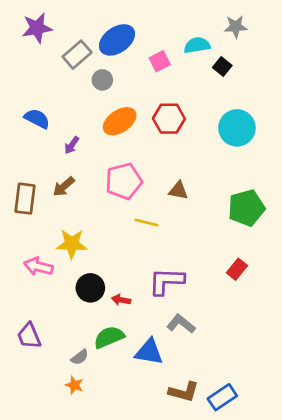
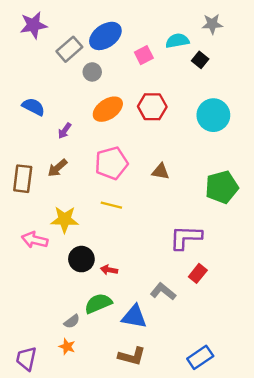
yellow line: (146, 223) -> (111, 205), moved
red rectangle: (237, 269) -> (198, 273), moved
purple L-shape: (166, 281) -> (186, 237), moved
purple trapezoid: (29, 336) -> (26, 359), moved, turned 35
brown L-shape: (184, 392) -> (132, 356), moved

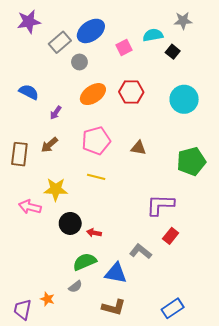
gray semicircle: (72, 321) -> (75, 287), moved
orange star: (67, 347) -> (47, 299), moved

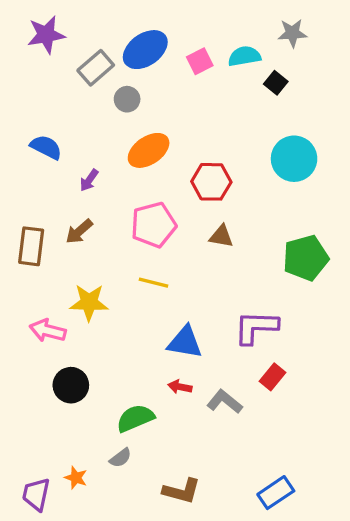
pink square: (124, 48) -> (200, 61), moved
red hexagon: (131, 92) -> (211, 182), moved
black circle: (70, 223) -> (71, 385), moved
red arrow: (94, 233) -> (180, 387), moved
blue triangle: (116, 273) -> (185, 342), moved

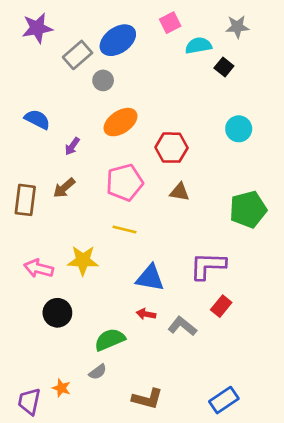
pink square: (200, 61) -> (170, 23), moved
cyan circle: (294, 159) -> (239, 129), size x0.7
yellow star: (89, 303) -> (83, 260), moved

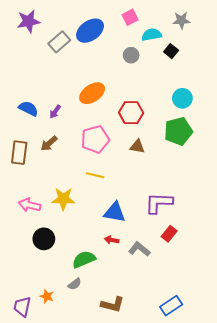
gray circle: (103, 80) -> (131, 55), moved
blue semicircle: (37, 119) -> (28, 109), moved
green pentagon: (248, 209) -> (178, 131), moved

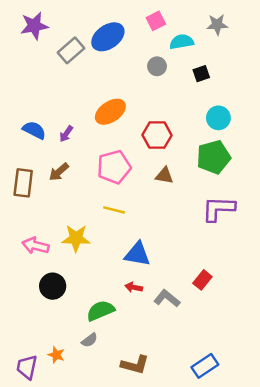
black square: (171, 51) -> (201, 74), moved, turned 32
purple L-shape: (159, 203) -> (218, 209), moved

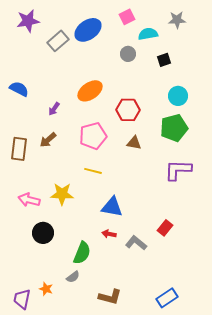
blue semicircle: (34, 130) -> (19, 89), moved
green semicircle: (101, 311) -> (82, 253), turned 135

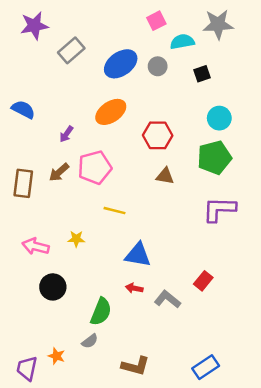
gray star: (177, 20) -> (218, 24), size x1.4
blue ellipse: (88, 30) -> (121, 64), moved
pink pentagon: (93, 136) -> (95, 167), moved
yellow star: (62, 194) -> (76, 239), size x0.6

